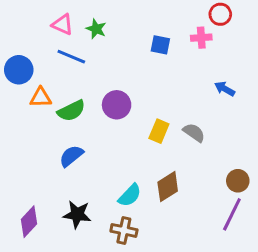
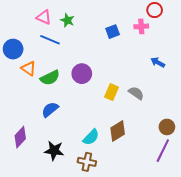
blue square: (160, 45) -> (113, 32), turned -32
orange triangle: (41, 98) -> (28, 68), turned 35
purple diamond: (29, 222) -> (20, 137), moved

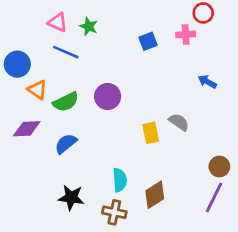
yellow rectangle: (112, 92) -> (151, 133), moved, turned -35
brown diamond: (118, 131) -> (155, 195), moved
purple diamond: (20, 137) -> (27, 129), moved, turned 45
cyan semicircle: (91, 137) -> (120, 180), turned -48

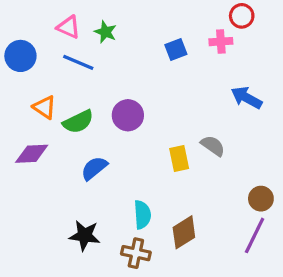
blue circle: (17, 64) -> (20, 56), moved
blue arrow: (207, 82) -> (246, 98), size x1.4
blue semicircle: (66, 144) -> (94, 168), moved

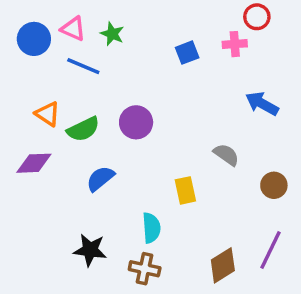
blue circle: (20, 56) -> (34, 39), moved
yellow rectangle: (179, 159) -> (185, 190), moved
brown circle: (261, 199) -> (274, 185), moved
brown diamond: (184, 232) -> (223, 265), moved

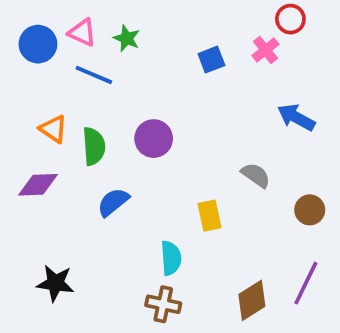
pink cross: (235, 44) -> (265, 50), turned -35
green semicircle: (83, 129) -> (94, 146), turned -68
black star: (90, 250) -> (55, 283), moved

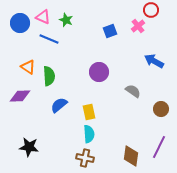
purple circle: (154, 139) -> (99, 72), moved
yellow rectangle: (210, 216) -> (89, 112), moved
brown diamond: (252, 300) -> (131, 156), turned -50

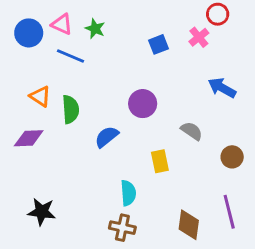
blue semicircle: (59, 105) -> (107, 137), moved
yellow rectangle: (89, 112) -> (160, 161), moved
purple line: (159, 147) -> (229, 212), turned -40

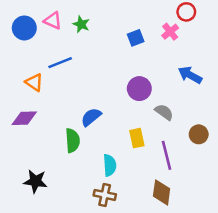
blue line: (71, 56) -> (60, 63), moved, turned -45
purple circle: (143, 104) -> (139, 89), moved
green semicircle: (71, 109) -> (73, 141), moved
purple line: (229, 212) -> (167, 155), moved

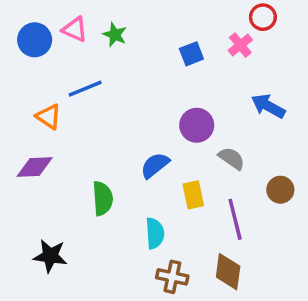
blue semicircle: (91, 117) -> (155, 165), moved
brown cross: (105, 195) -> (172, 277), moved

